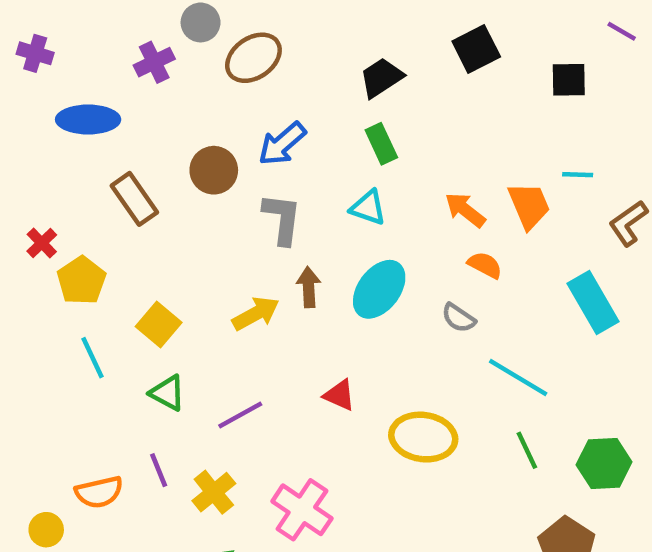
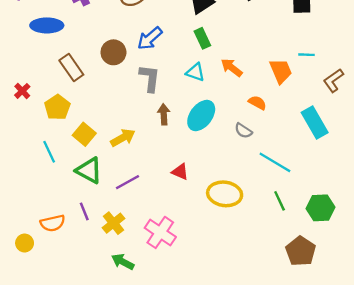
orange arrow: (465, 210) -> (232, 68), moved
yellow pentagon: (81, 280) -> (57, 107), moved
yellow arrow: (256, 314) -> (123, 138), moved
green triangle: (167, 393) -> (89, 170), size x1.4

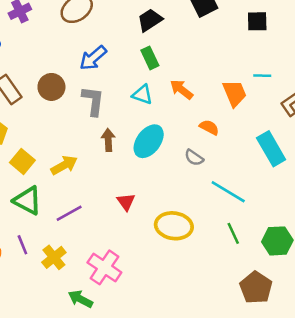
brown circle: (113, 52) -> (51, 87), moved
red triangle: (180, 172) -> (126, 202), turned 30
green arrow: (123, 262) -> (80, 299), moved

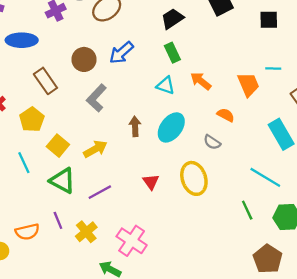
brown circle: (51, 87) -> (84, 59), moved
gray L-shape: (93, 101) -> (96, 98), moved, turned -144
cyan line: (228, 192) -> (265, 177), moved
yellow ellipse: (174, 226) -> (194, 178), moved, turned 64

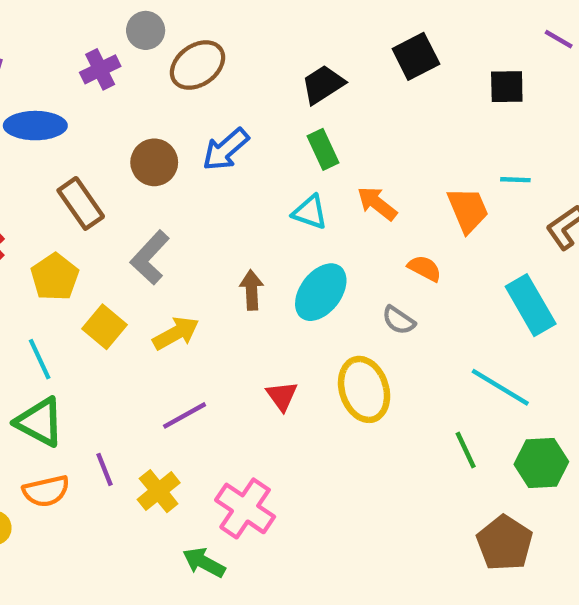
gray L-shape: (96, 98) -> (150, 258), moved
green triangle: (62, 181) -> (40, 422), moved

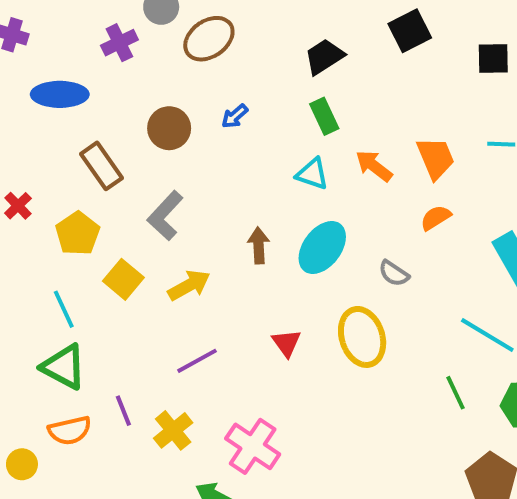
blue arrow: (226, 149) -> (235, 116), size x0.6
orange trapezoid: (468, 210) -> (436, 158), moved
orange semicircle: (425, 268) -> (436, 218), moved, turned -60

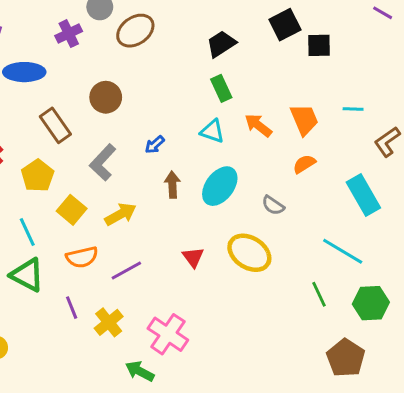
black square: (493, 59) -> (319, 45), moved
blue arrow: (235, 116) -> (155, 145), moved
yellow ellipse: (362, 337) -> (249, 253), turned -39
orange semicircle: (70, 430) -> (82, 257), moved

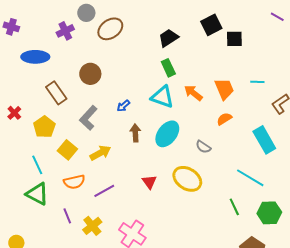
cyan triangle: (212, 131) -> (162, 97), size x1.4

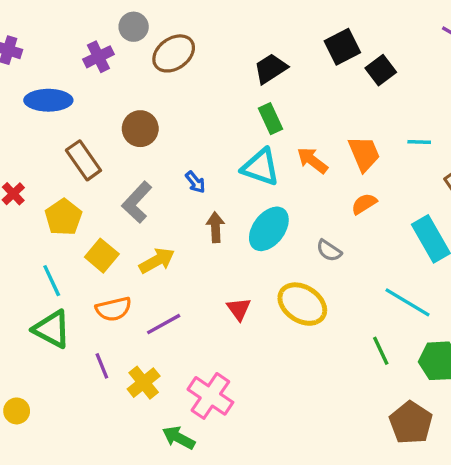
black square: (234, 39) -> (381, 70), turned -36
blue arrow: (123, 106) -> (195, 182), turned -88

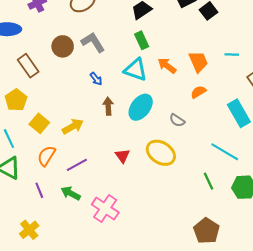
gray L-shape: (137, 202) -> (93, 42), moved, turned 105
orange semicircle: (114, 309) -> (46, 156), turned 135
yellow cross: (144, 383) -> (29, 230), moved
brown pentagon: (411, 423) -> (206, 231), moved
green arrow: (179, 438) -> (71, 193), moved

